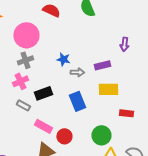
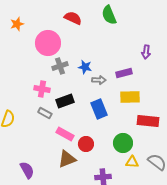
gray cross: (25, 60) -> (60, 66), moved
pink cross: (20, 81) -> (42, 89), turned 35
red rectangle: (126, 113) -> (148, 121), size x1.5

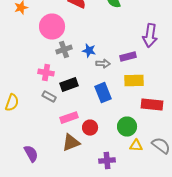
purple arrow: (146, 52) -> (150, 36), size x1.6
pink rectangle: (65, 134) -> (69, 118), turned -48

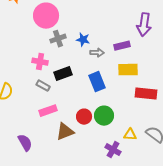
pink rectangle: (69, 118) -> (48, 111), moved
green circle: (127, 127) -> (104, 116), moved
purple cross: (107, 161) -> (113, 150), moved, turned 35

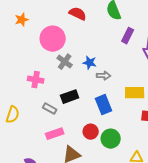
gray cross: (58, 39) -> (65, 62), turned -35
purple rectangle: (122, 46) -> (128, 36), moved, turned -49
pink cross: (40, 62) -> (36, 80), moved
red circle: (84, 117) -> (91, 132), moved

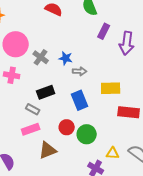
pink circle: (53, 39) -> (16, 44), moved
gray rectangle: (50, 109) -> (33, 109), moved

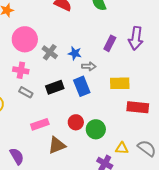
purple rectangle: (104, 31) -> (110, 43), moved
blue rectangle: (80, 100) -> (82, 86), moved
gray rectangle: (33, 109) -> (26, 92), moved

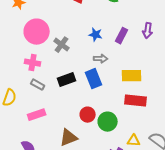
purple arrow: (136, 38) -> (148, 31), size x0.7
blue star: (75, 53) -> (96, 35), moved
red rectangle: (138, 107) -> (136, 101), moved
pink rectangle: (40, 124) -> (37, 115), moved

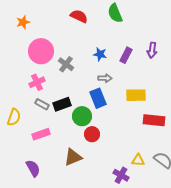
pink cross: (33, 63) -> (37, 82), turned -35
black rectangle: (67, 80) -> (62, 104), moved
red rectangle: (136, 101) -> (154, 120), moved
green circle: (108, 122) -> (82, 116), moved

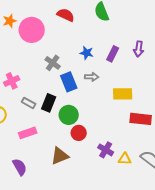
pink circle: (41, 51) -> (32, 30), moved
pink cross: (37, 82) -> (12, 81), moved
blue rectangle: (98, 98) -> (69, 82), moved
black rectangle: (62, 104) -> (49, 103), turned -48
purple cross: (121, 175) -> (106, 150), moved

